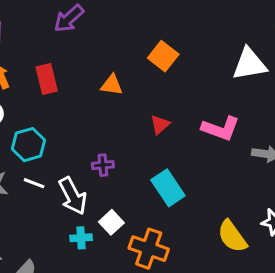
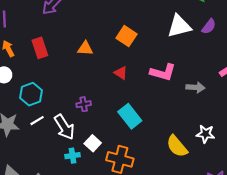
orange square: (163, 56) -> (126, 36), moved
red triangle: (160, 124) -> (121, 73), turned -40
white line: (34, 183) -> (37, 121), turned -48

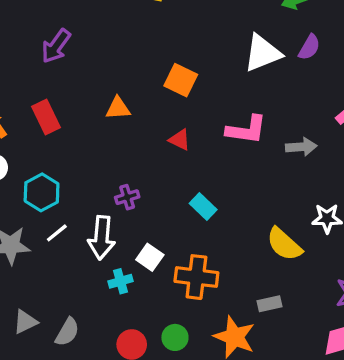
cyan rectangle: (130, 116) -> (203, 207), size x0.7
white arrow: (64, 127) -> (102, 238), turned 45

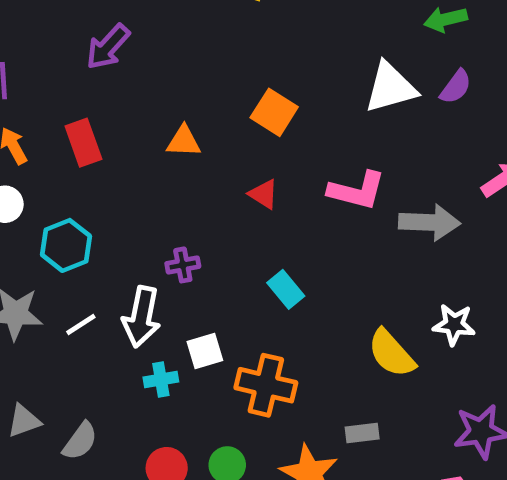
gray arrow: (301, 147) -> (429, 222), size x1.4
white line: (57, 233) -> (81, 325), moved
white square: (150, 257) -> (205, 351), turned 32

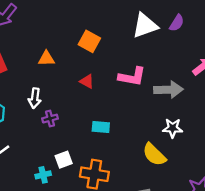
cyan rectangle: (286, 289) -> (101, 127), turned -42
white arrow: (141, 317) -> (35, 98), moved, size x0.7
white star: (454, 325) -> (173, 128), moved

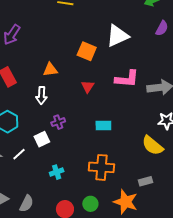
white triangle: (145, 26) -> (118, 36), moved
red triangle: (87, 81) -> (88, 87), turned 40
white arrow: (35, 98) -> (41, 95), moved
white square: (64, 160) -> (42, 139), moved

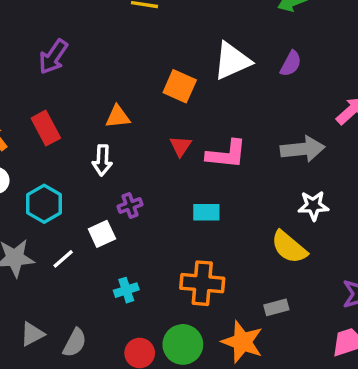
purple semicircle: (162, 28) -> (291, 64), moved
pink L-shape: (127, 79) -> (226, 154), moved
green circle: (90, 204) -> (183, 344), size x1.5

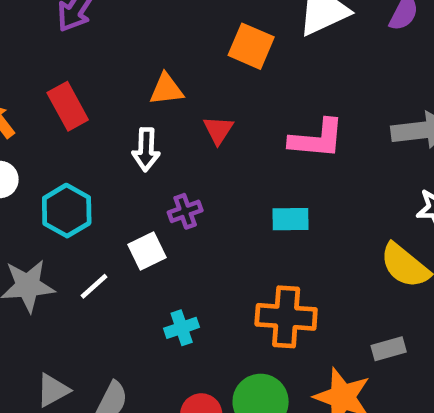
red triangle: (181, 146) -> (218, 130), moved

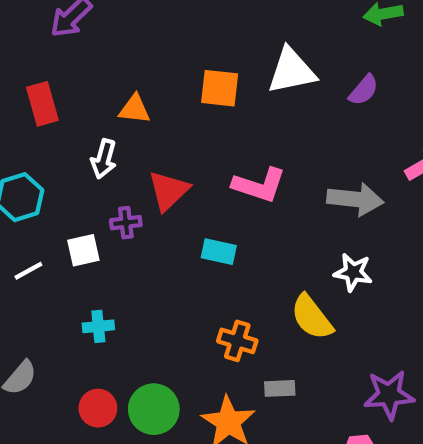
orange square: (251, 46) -> (220, 88), turned -30
red triangle: (218, 130) -> (169, 191), moved, size x1.5
orange cross: (286, 317) -> (237, 341), moved, size x0.7

